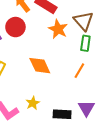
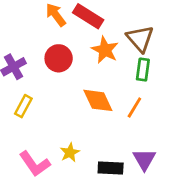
red circle: (15, 27) -> (59, 58), moved
orange diamond: (40, 66) -> (98, 100), moved

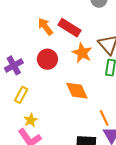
orange line: (134, 108) -> (104, 118), moved, turned -56
yellow star: (70, 152) -> (31, 120), moved

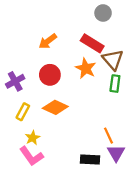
orange arrow: (45, 27) -> (48, 41), turned -90
red rectangle: (70, 28) -> (92, 43), moved
orange diamond: (77, 91) -> (55, 107), moved, turned -40

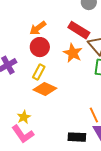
red circle: (50, 75) -> (40, 47), moved
yellow rectangle: (23, 112) -> (39, 72), moved

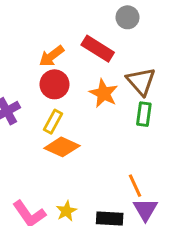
red rectangle: (79, 30) -> (98, 49), moved
yellow star: (24, 117) -> (66, 211), moved

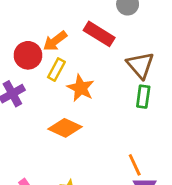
red circle: (54, 84) -> (28, 55), moved
orange star: (104, 93) -> (81, 88), moved
yellow rectangle: (53, 122) -> (56, 70), moved

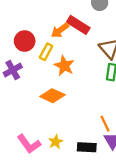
orange arrow: (55, 41) -> (60, 30), moved

